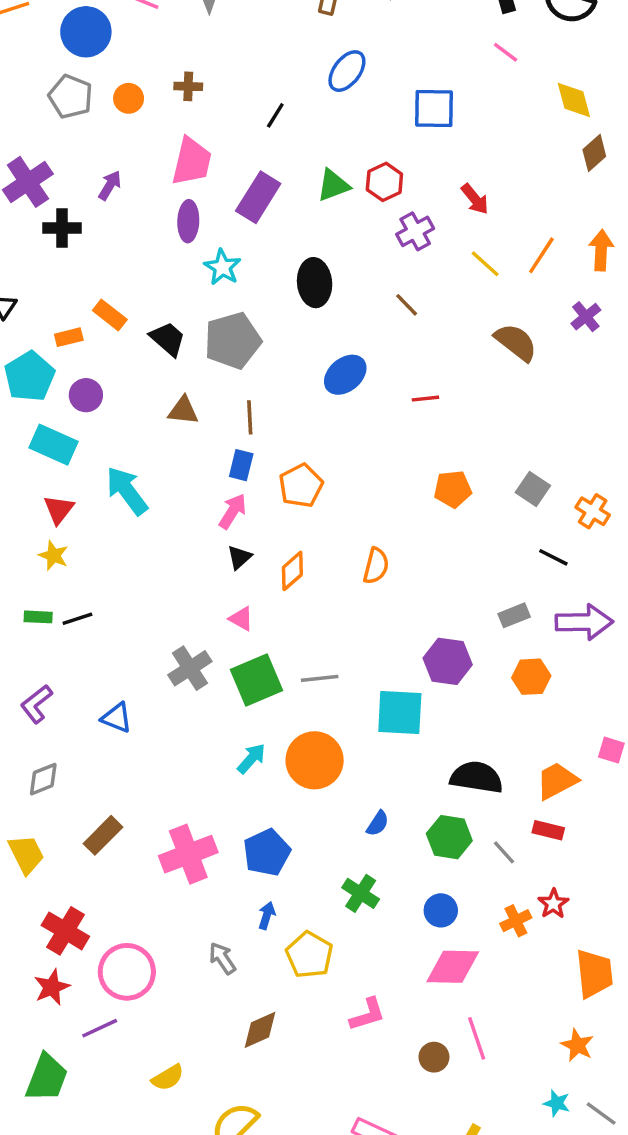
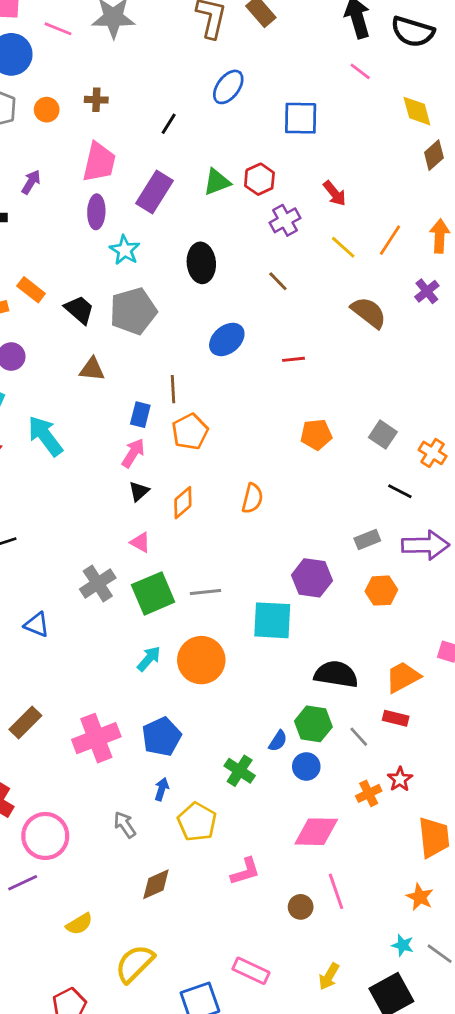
brown line: (250, 417) -> (173, 389), moved
blue semicircle: (378, 823) -> (278, 741), moved
blue circle: (441, 910) -> (306, 766), moved

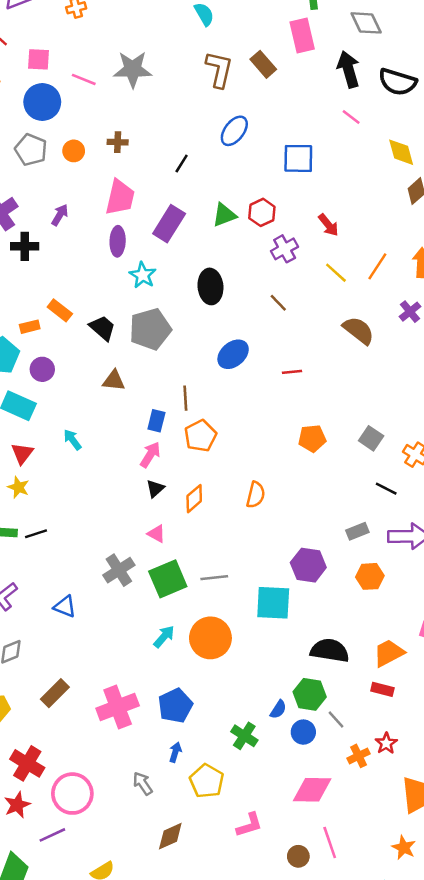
cyan arrow: (45, 436) -> (72, 440), size x0.6
gray line: (359, 737) -> (336, 719), moved

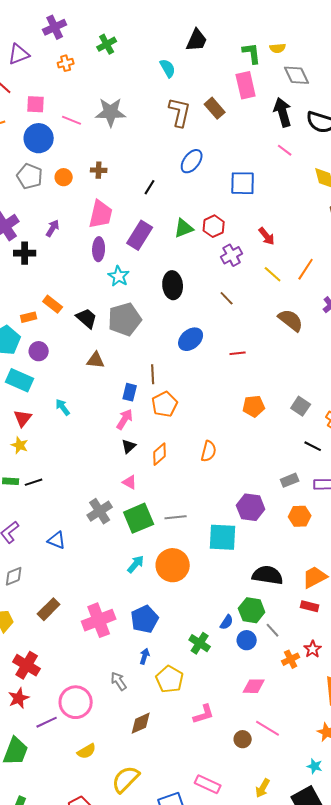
pink diamond: (312, 790) -> (254, 686), size x0.7
pink circle: (72, 794) -> (76, 702), moved
pink line: (330, 842) -> (268, 728), turned -40

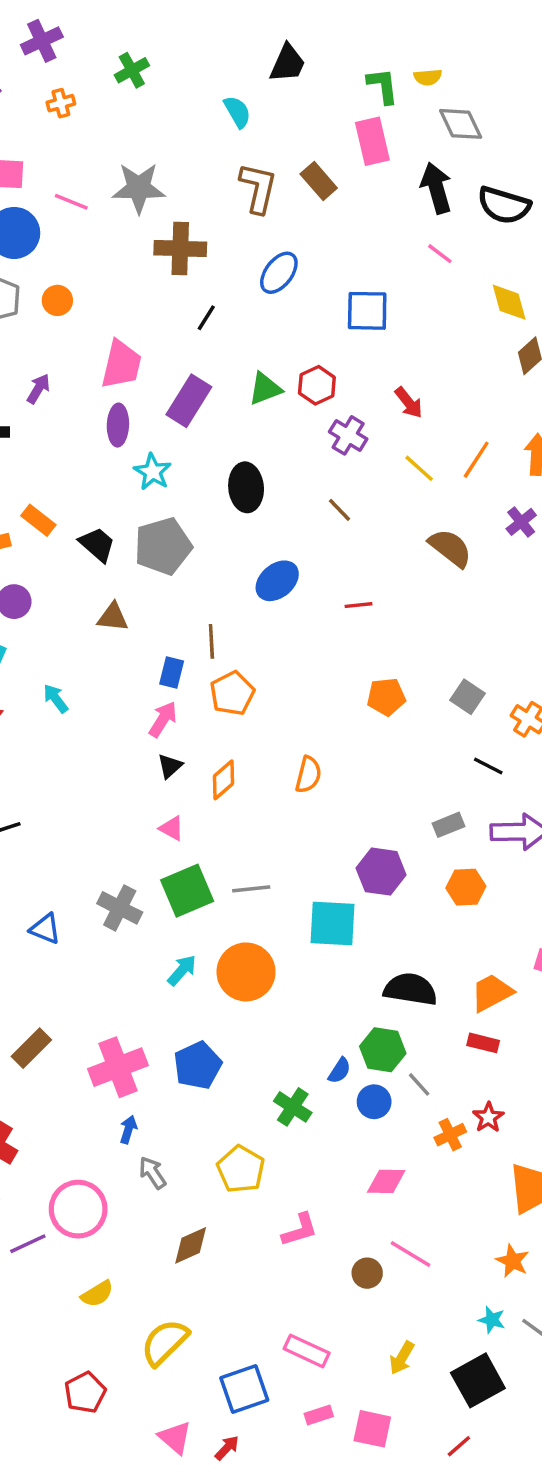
brown cross: (99, 170) -> (180, 249), moved, size x1.8
purple cross: (232, 255) -> (348, 435), turned -30
gray cross: (100, 511) -> (120, 908), moved, turned -30
blue arrow: (145, 656) -> (128, 1129), moved

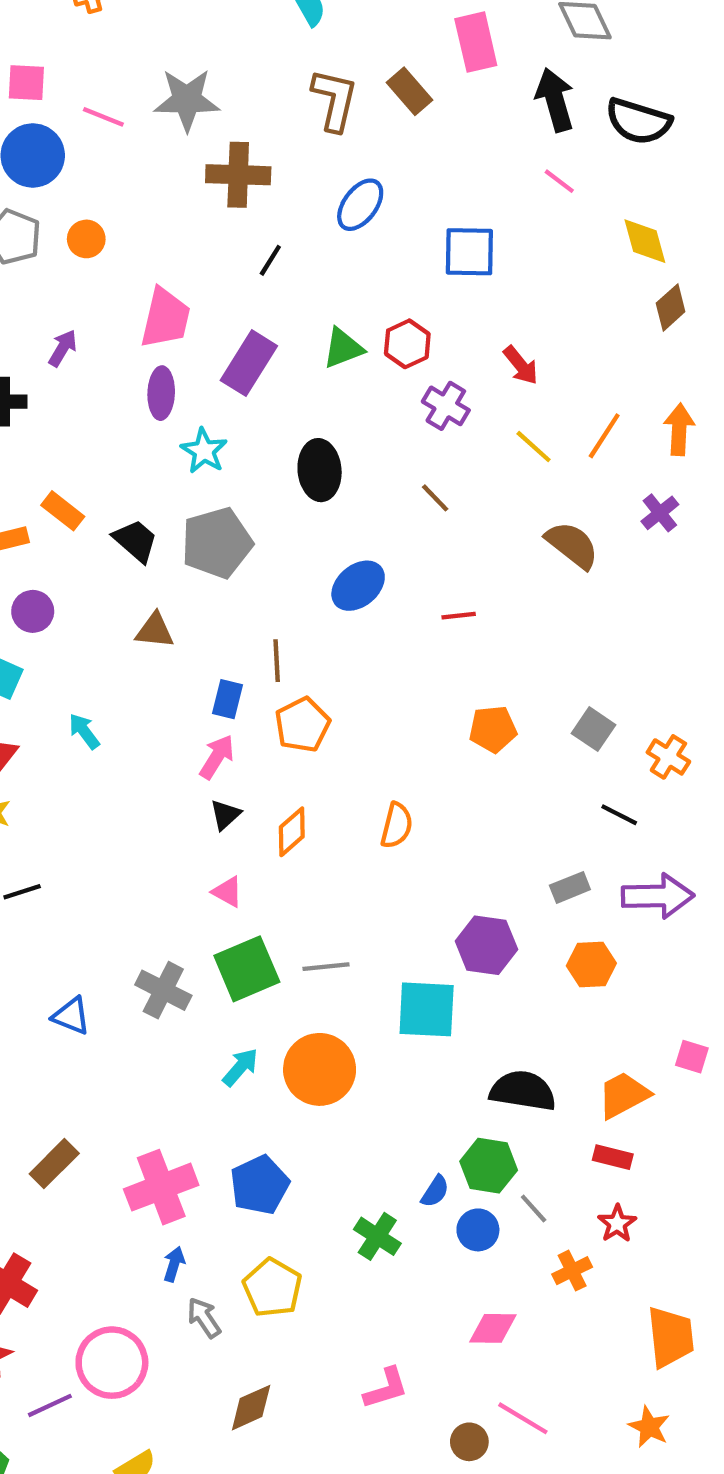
red star: (488, 1117) -> (617, 1223), moved
yellow pentagon: (241, 1169) -> (272, 1288), moved

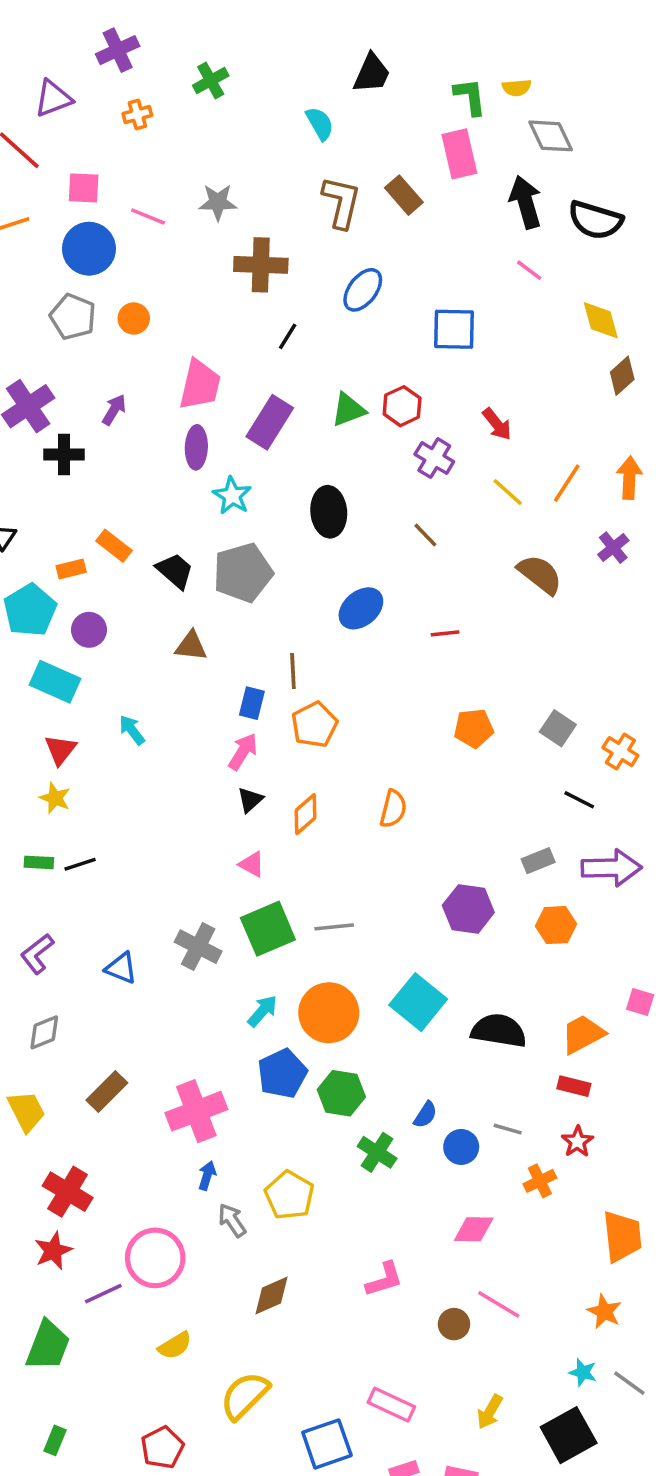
gray star: (187, 100) -> (218, 202), size x0.7
cyan square: (427, 1009) -> (418, 1002), moved, turned 36
green hexagon: (489, 1166) -> (341, 1093), moved
blue pentagon: (260, 1185) -> (282, 1074), moved
gray line: (534, 1209) -> (508, 1129), turned -32

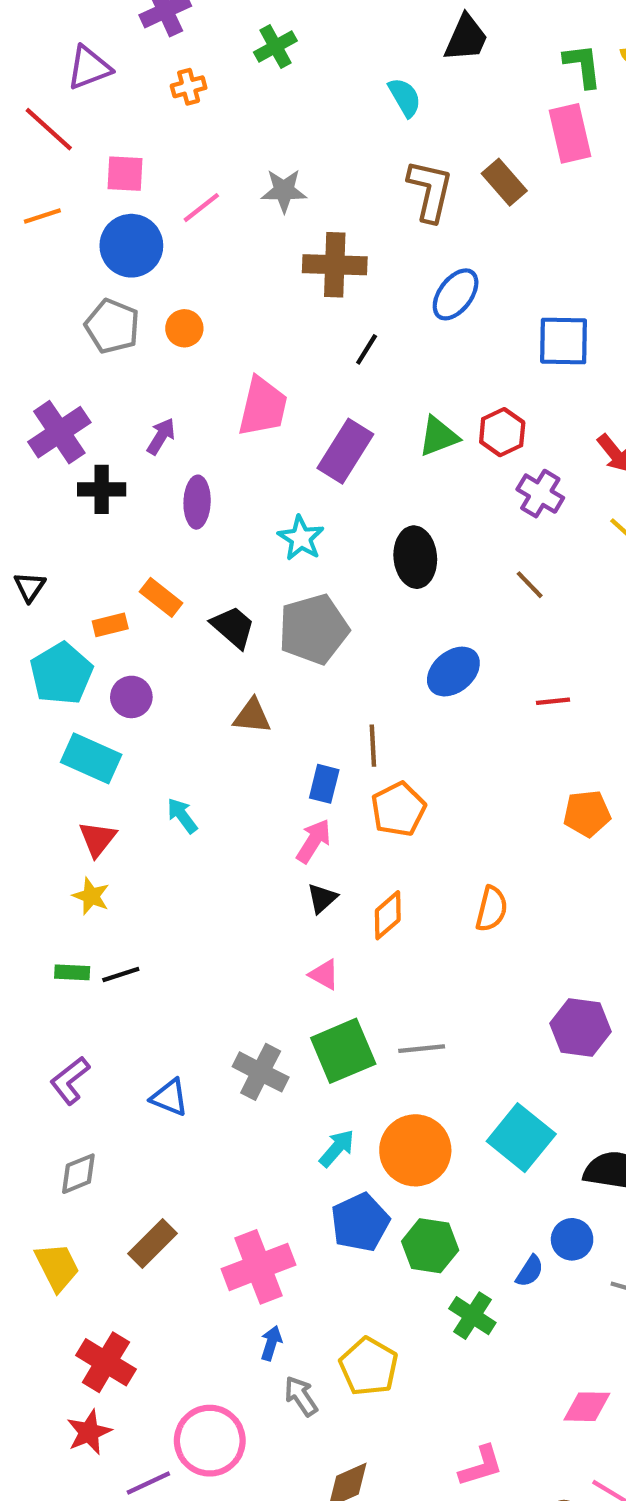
pink line: (148, 217) -> (201, 208), turned -60
purple ellipse: (196, 447) -> (197, 502), moved
blue circle: (461, 1147) -> (572, 1239), moved

